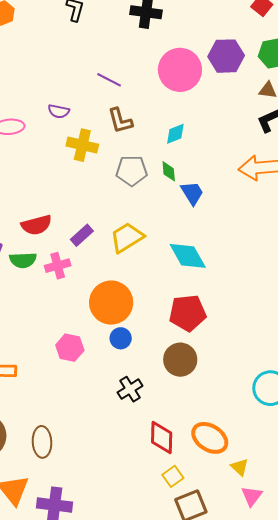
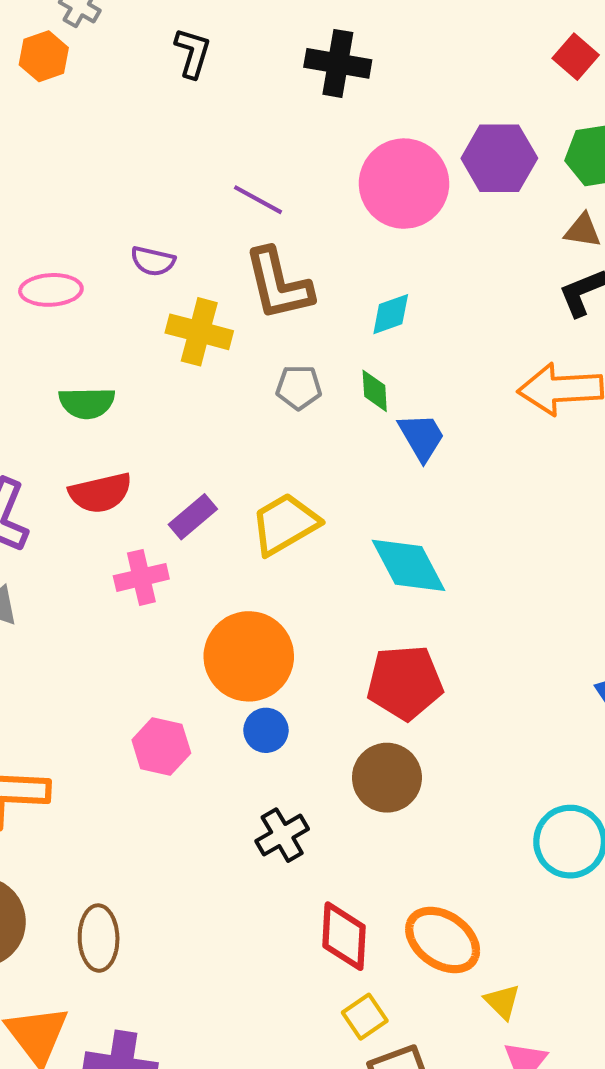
brown L-shape: (120, 121) -> (278, 284), size x1.4
gray pentagon: (132, 171) -> (299, 387), size x0.7
green semicircle: (23, 260) -> (87, 403), moved

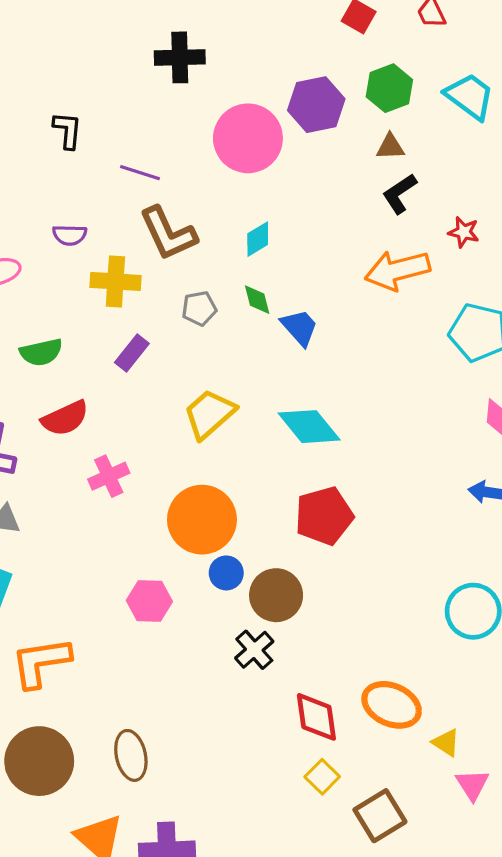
black L-shape: (193, 53) -> (68, 130), moved
purple rectangle: (193, 517) -> (132, 353), moved
brown circle: (387, 778) -> (276, 595), moved
yellow square: (365, 1017) -> (322, 777), moved

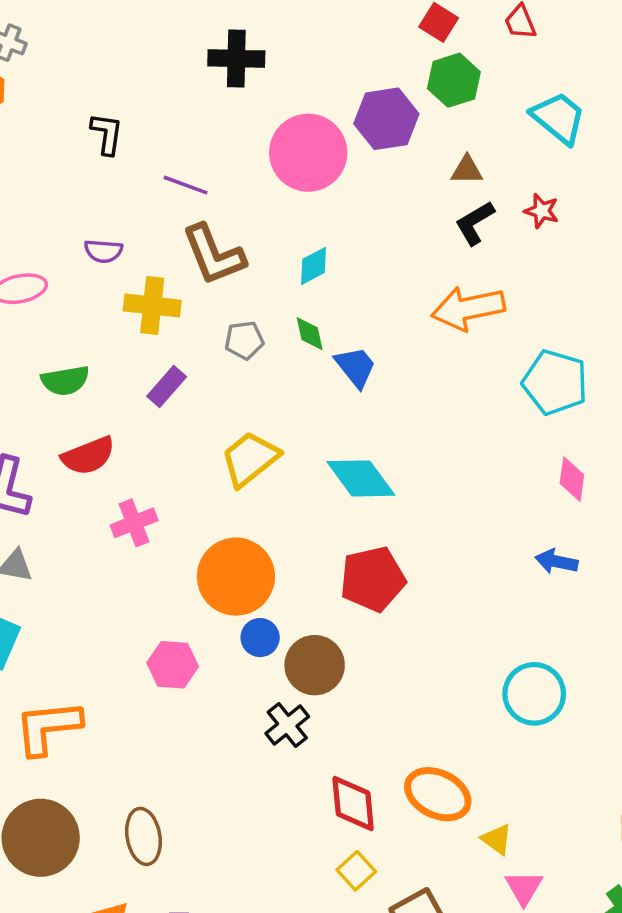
green hexagon: (389, 88) -> (454, 80), moved
red star: (464, 232) -> (542, 211), moved

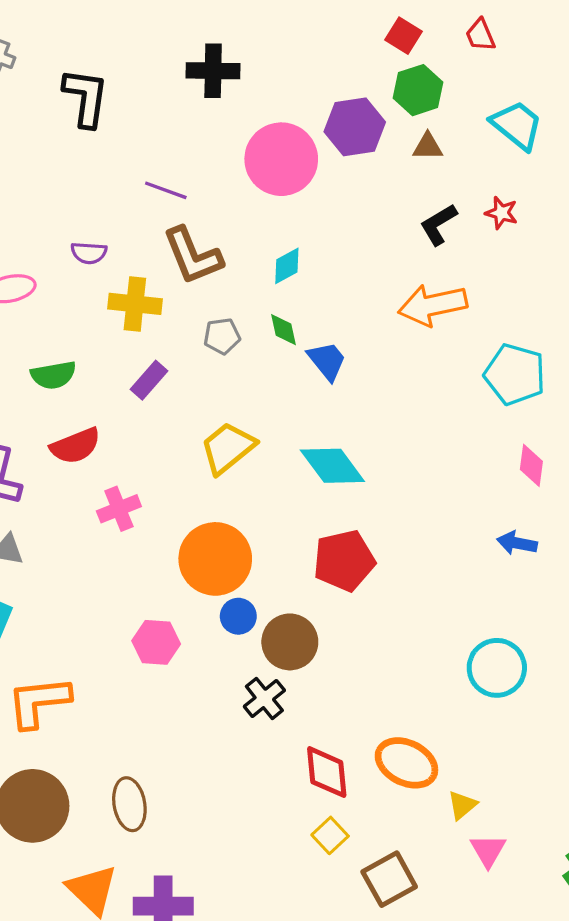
black L-shape: (107, 134) -> (86, 98), moved, size x1.5
brown triangle: (467, 170) -> (428, 146), moved
yellow triangle: (497, 839) -> (462, 805), turned 44

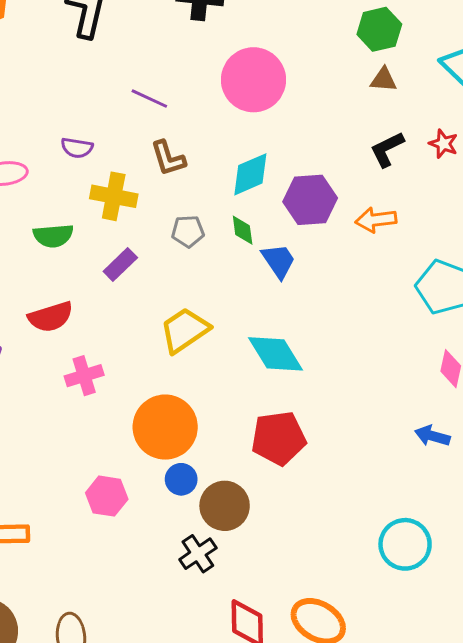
purple hexagon: (355, 127) -> (310, 200), moved
brown L-shape: (193, 256) -> (168, 158), size x0.7
cyan diamond: (287, 266) -> (250, 174), size x1.4
orange arrow: (433, 305) -> (376, 220), size x0.7
green semicircle: (53, 375) -> (53, 236), moved

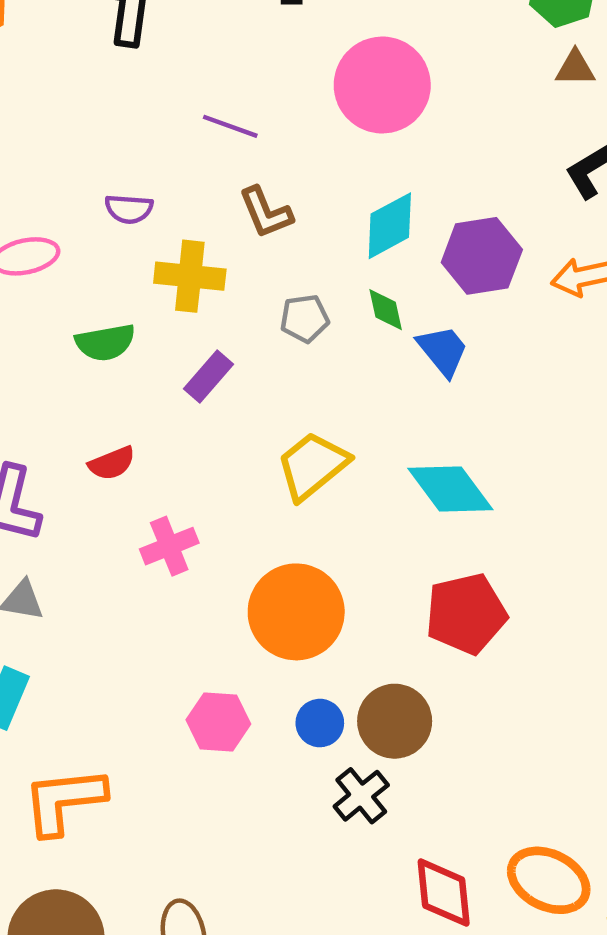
red semicircle: (51, 317) -> (112, 463), size x0.7
blue circle: (181, 479) -> (320, 723), moved

